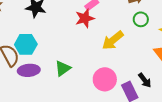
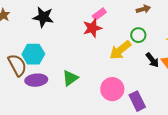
green circle: (141, 19) -> (138, 35), moved
black arrow: (145, 80) -> (152, 60), moved

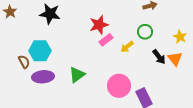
pink rectangle: (99, 14) -> (106, 40), moved
yellow arrow: (120, 50) -> (127, 47), size x0.6
brown semicircle: (17, 65) -> (24, 62), size x0.6

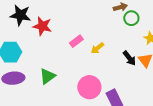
red star: (99, 25) -> (42, 26), moved, turned 30
green circle: (145, 32) -> (131, 18), moved

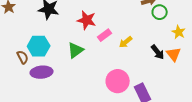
red star: (42, 26) -> (87, 20), moved
green triangle: (47, 76) -> (76, 50), moved

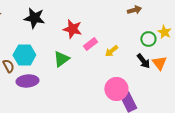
green circle: (160, 12) -> (148, 39), moved
yellow star: (179, 32) -> (164, 32), moved
pink circle: (118, 81) -> (116, 89), moved

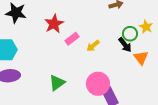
red star: (72, 29) -> (54, 24), turned 30
green triangle: (61, 59) -> (57, 83), moved
black arrow: (143, 61) -> (125, 45), moved

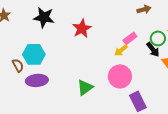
pink rectangle: (72, 39) -> (130, 38), moved
pink circle: (98, 84) -> (120, 76), moved

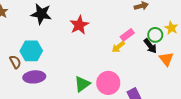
pink circle: (120, 76) -> (108, 83), moved

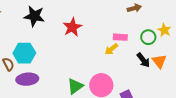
pink rectangle: (127, 35) -> (120, 37), turned 40
black arrow: (150, 46) -> (143, 60), moved

